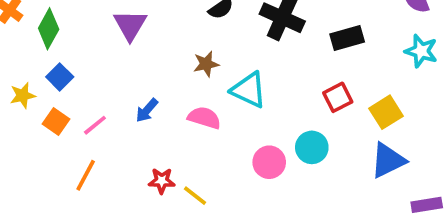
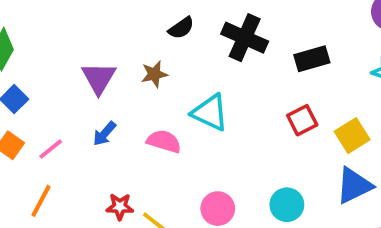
purple triangle: (130, 25) -> (99, 78), moved
brown star: (206, 64) -> (154, 74), moved
cyan circle: (312, 147) -> (287, 205), moved
pink circle: (269, 162) -> (218, 209), moved

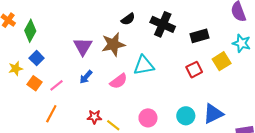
brown star: (154, 74) -> (113, 44), size x1.6
cyan triangle: (210, 113) -> (144, 65), turned -35
yellow square: (352, 136) -> (222, 61), moved
pink semicircle: (164, 141) -> (119, 81), turned 126
blue triangle: (354, 185) -> (213, 114), moved

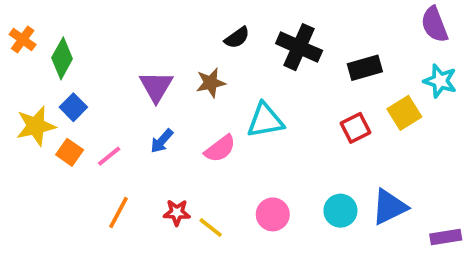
brown star: (113, 44) -> (211, 83), size x0.7
yellow star: (16, 69) -> (36, 126), size x1.5
orange line: (51, 114) -> (118, 213), moved

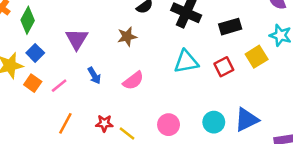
purple triangle: (156, 87) -> (77, 39), moved
cyan triangle: (265, 120) -> (186, 62), moved
blue arrow: (162, 141) -> (94, 76), turned -72

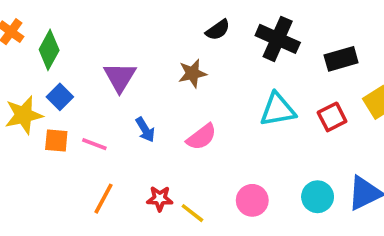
orange square: (33, 83) -> (56, 141), turned -30
pink line: (59, 86) -> (94, 144), turned 60

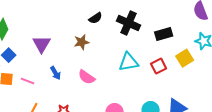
pink semicircle: (201, 137) -> (87, 77), turned 72

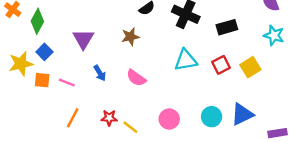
yellow square: (185, 58) -> (250, 67), moved

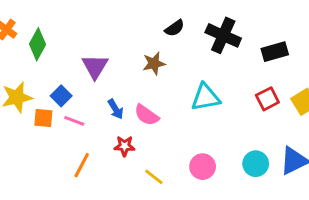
blue square: (44, 52) -> (61, 96), moved
cyan triangle: (186, 60) -> (206, 97), moved
pink semicircle: (136, 78) -> (147, 115), moved
red star: (109, 118) -> (124, 146), moved

